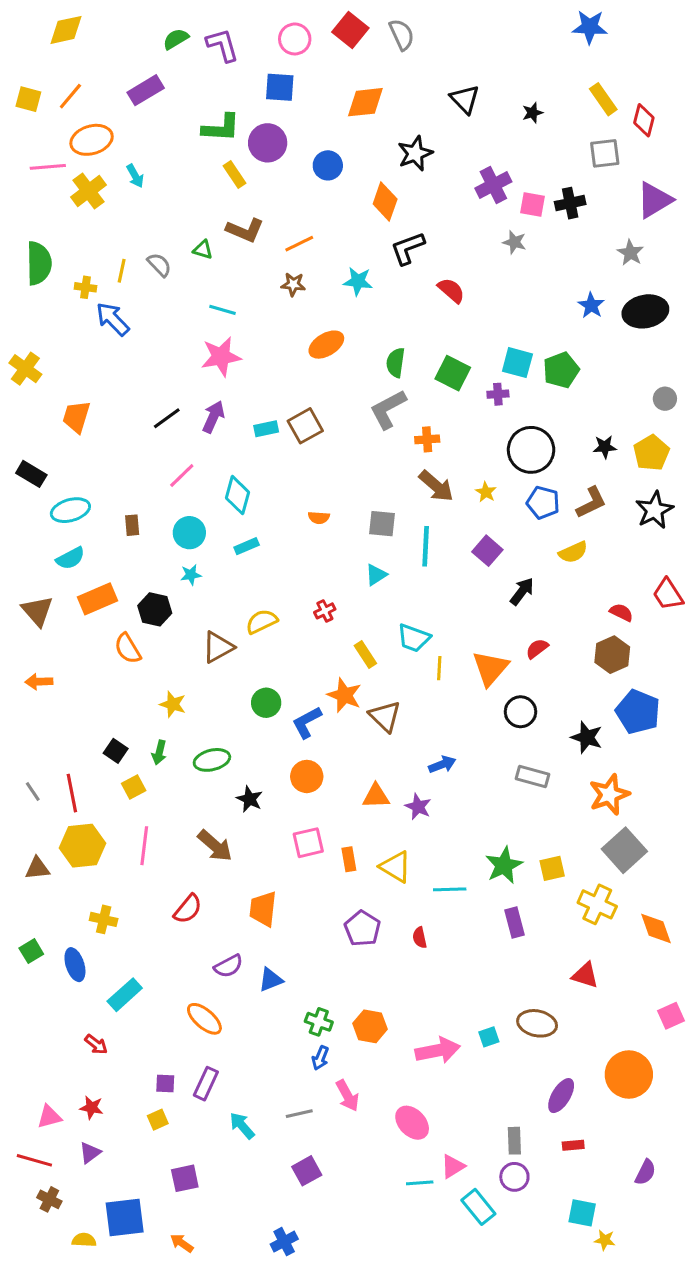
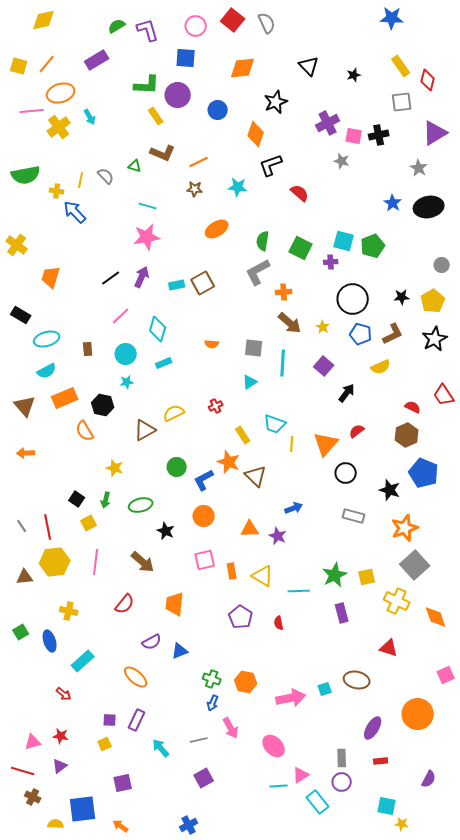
green semicircle: (39, 263) -> (26, 175), turned 80

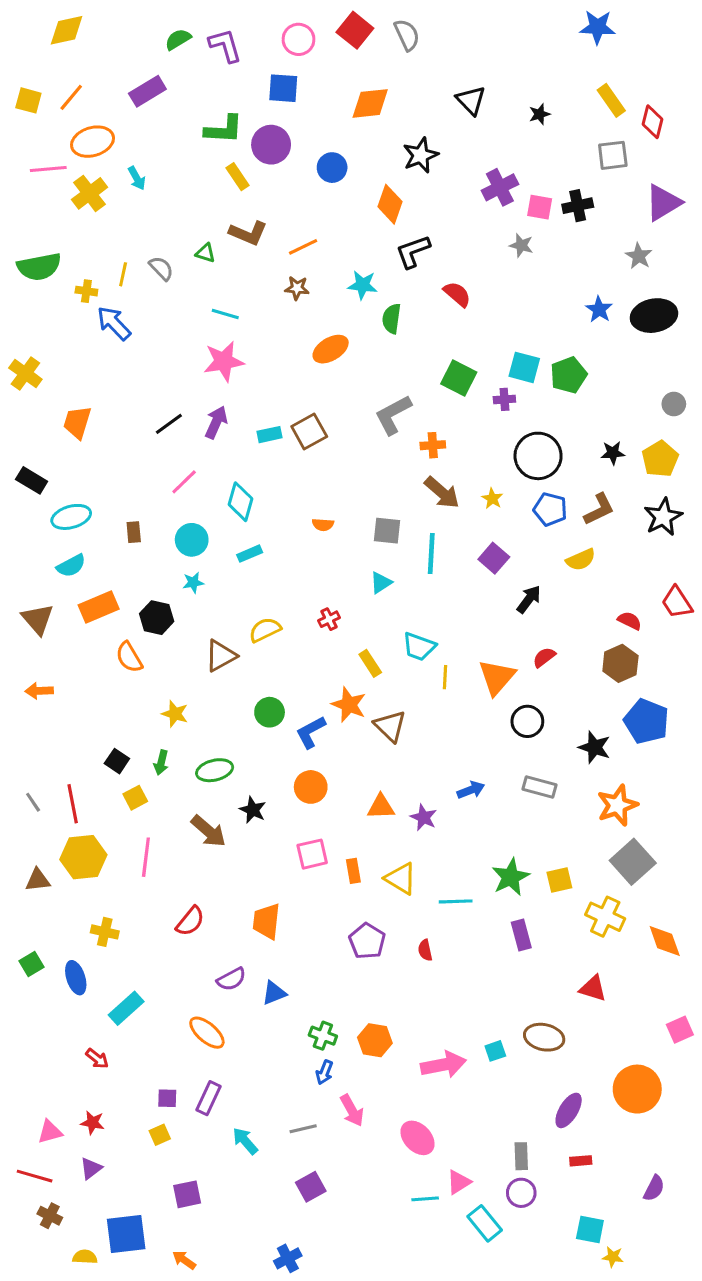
green semicircle: (263, 241) -> (392, 319), moved
blue arrow: (294, 508) -> (471, 790), moved
brown arrow: (143, 562) -> (208, 831), moved

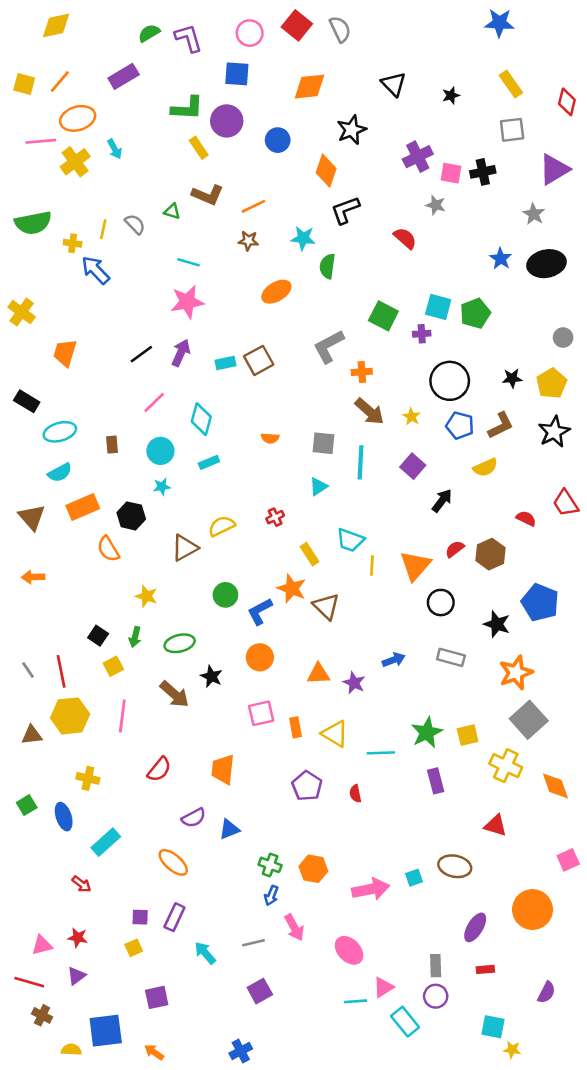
red diamond: (652, 122) -> (567, 102), moved
red semicircle: (457, 294) -> (405, 238), moved
brown hexagon: (620, 663) -> (490, 554), moved

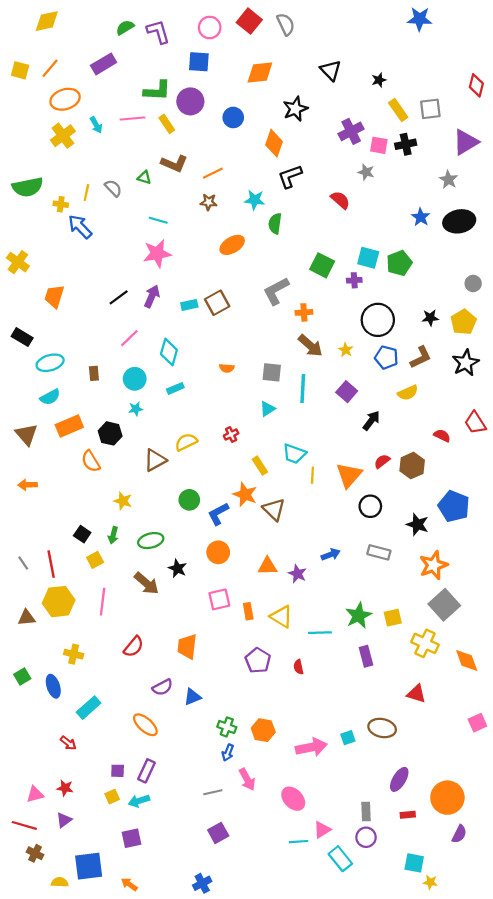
yellow rectangle: (511, 84) -> (398, 110), moved
pink line: (41, 141) -> (133, 119), moved
orange circle: (532, 910) -> (447, 798), moved
cyan arrow: (205, 953) -> (139, 801), moved, turned -66

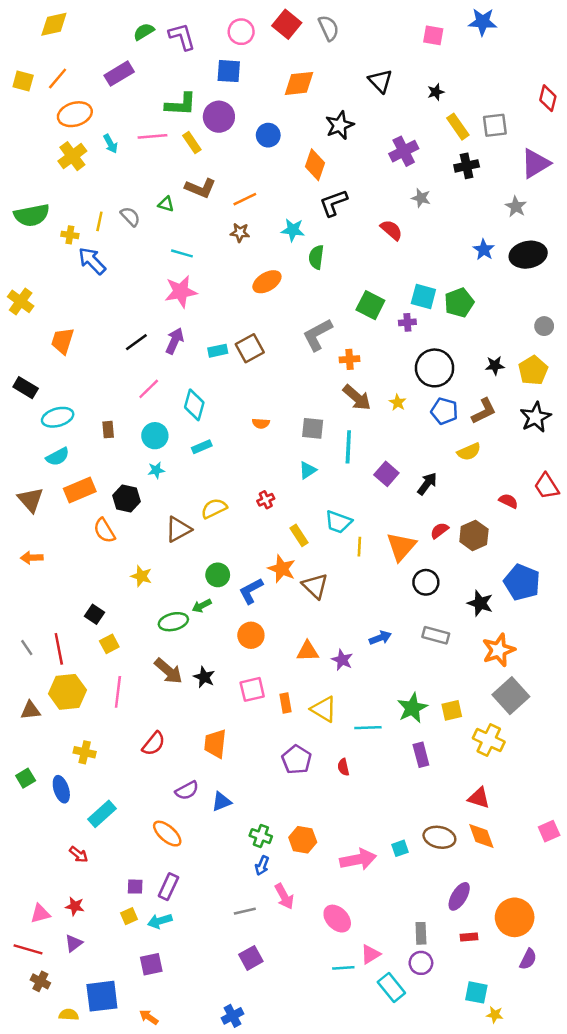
pink square: (379, 145) -> (433, 35), moved
purple square: (347, 392) -> (386, 474), moved
green arrow: (113, 535) -> (202, 606), moved, turned 49
black star: (178, 568) -> (204, 677), moved
orange diamond: (467, 661) -> (481, 836), moved

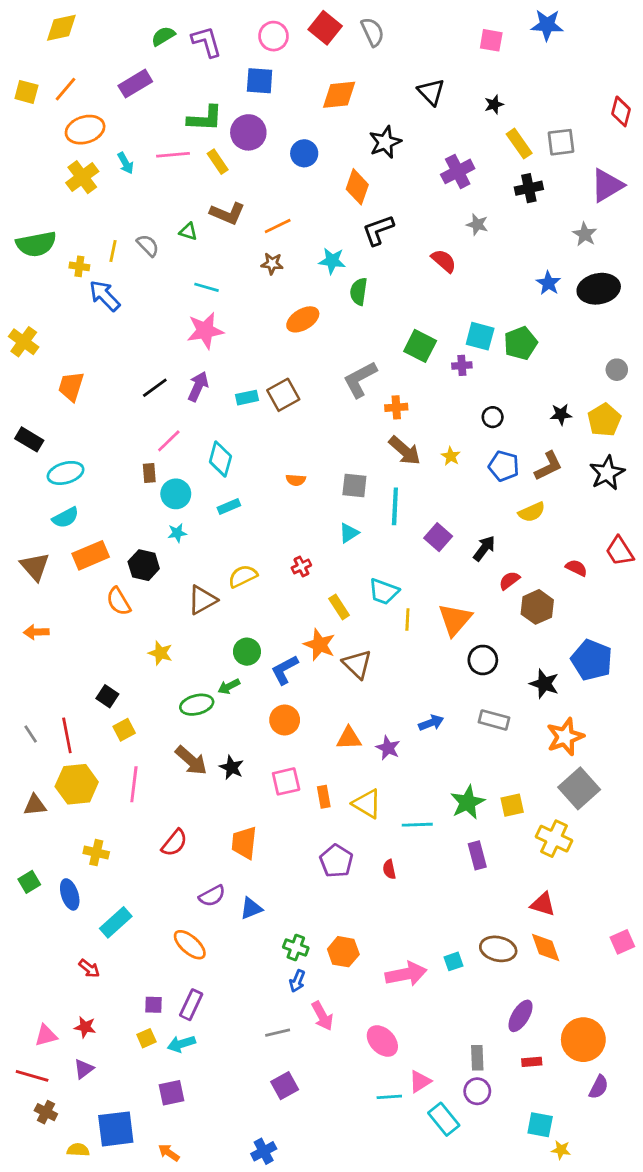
black circle: (435, 368) -> (493, 417), size x0.5
brown rectangle: (108, 430) -> (149, 473), moved
red semicircle: (439, 531) -> (509, 580), moved

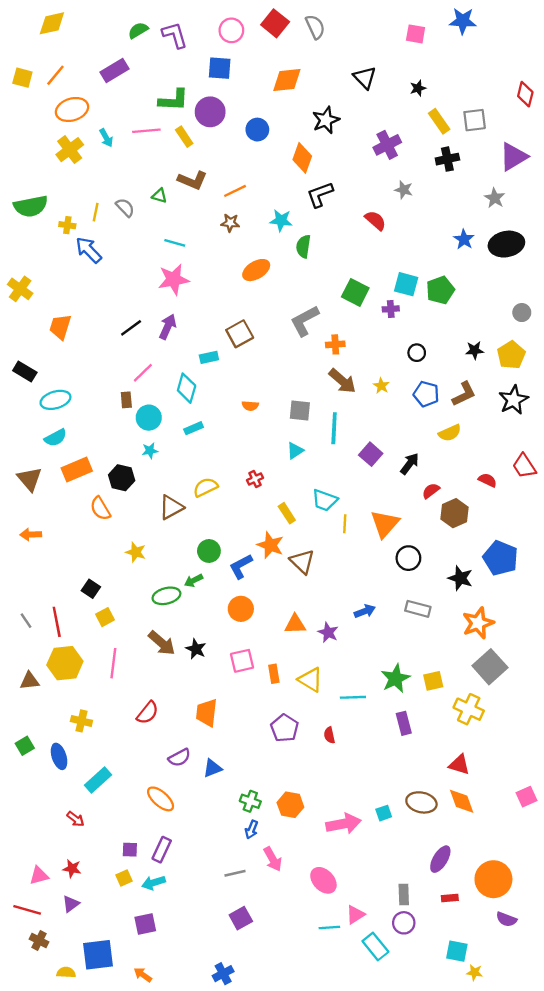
cyan rectangle: (247, 398) -> (209, 357), moved
purple semicircle: (599, 1087) -> (506, 919), turned 84

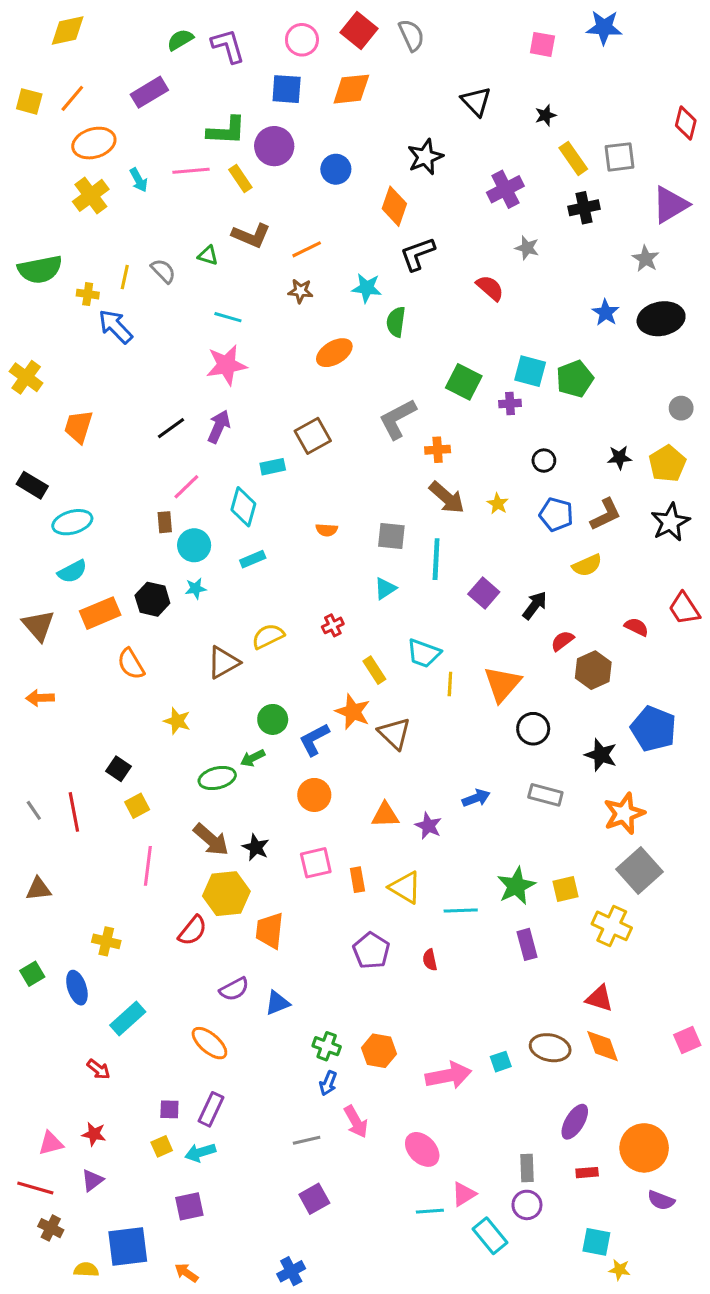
orange diamond: (287, 80) -> (351, 89), moved
black hexagon: (122, 478) -> (152, 599), moved
yellow hexagon: (65, 663) -> (226, 894), moved

